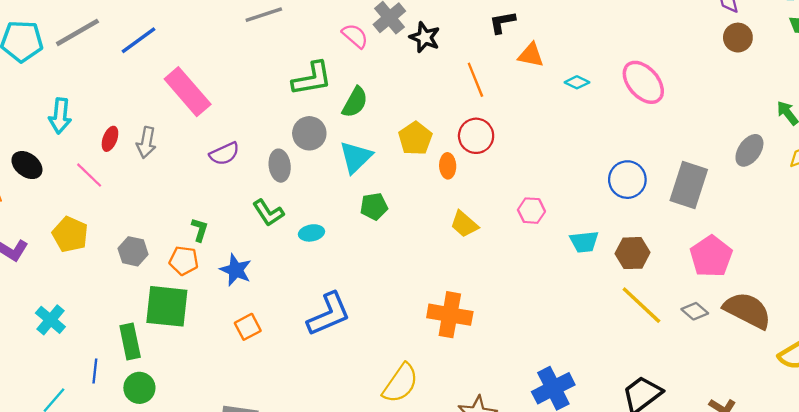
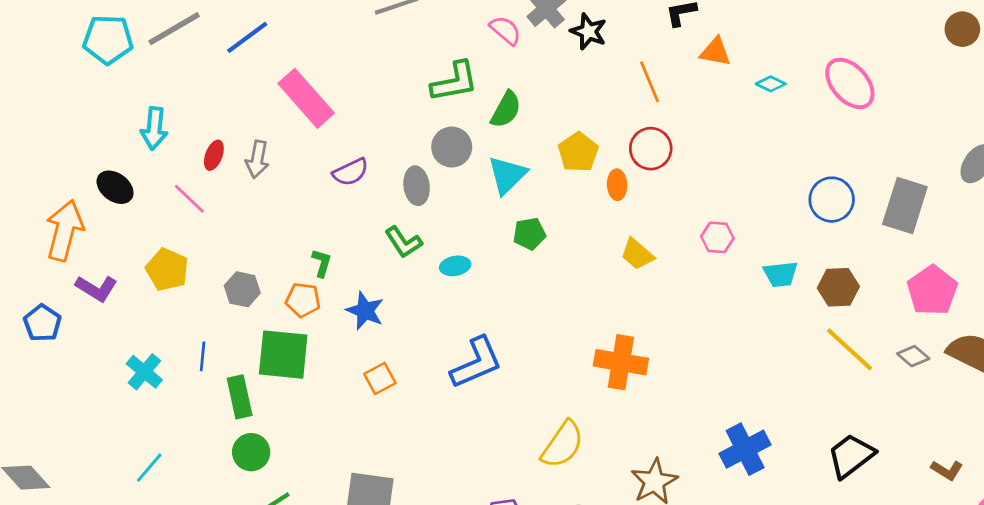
blue line: (95, 371) -> (203, 356), moved

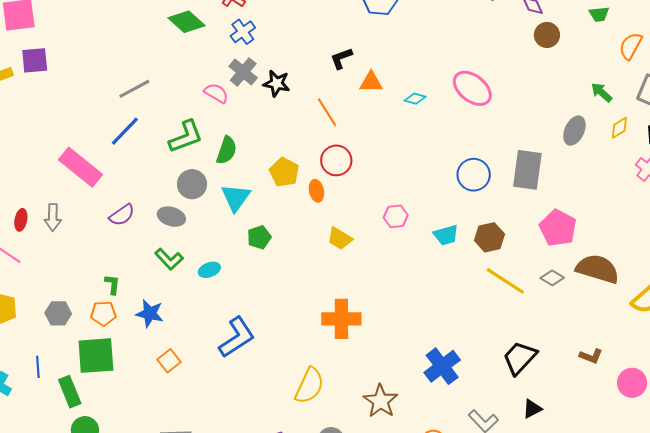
blue line: (247, 37) -> (125, 131), moved
gray ellipse: (417, 186) -> (171, 217), turned -56

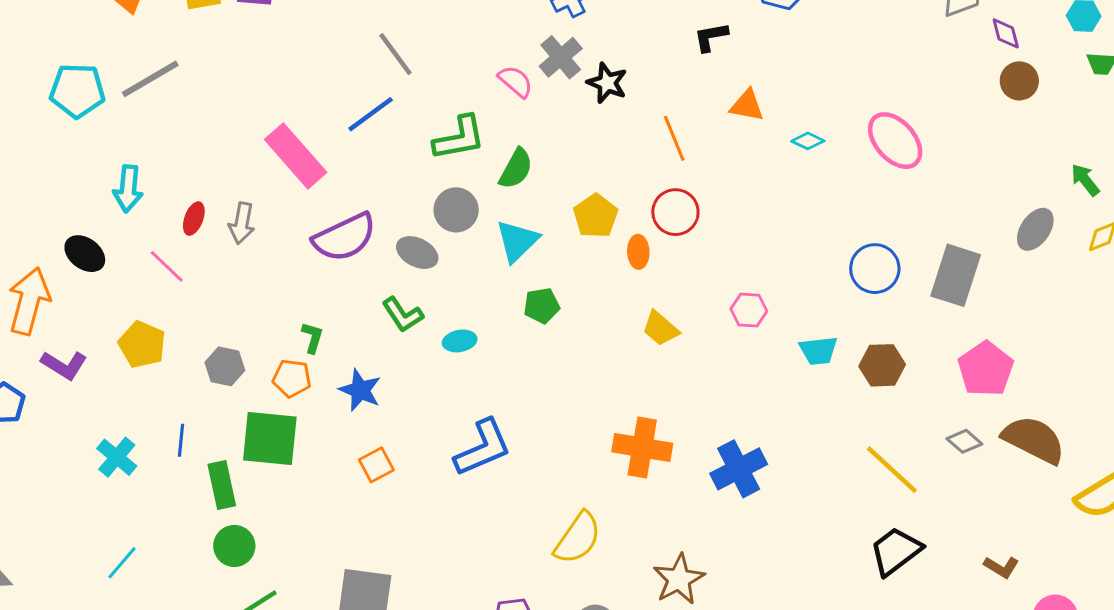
black L-shape: (341, 58) -> (711, 37), moved
gray line: (134, 89) -> (395, 54), turned 72
purple semicircle: (122, 215) -> (345, 237), size x1.6
yellow line: (505, 281) -> (892, 470), moved
blue cross: (442, 366) -> (739, 469), moved

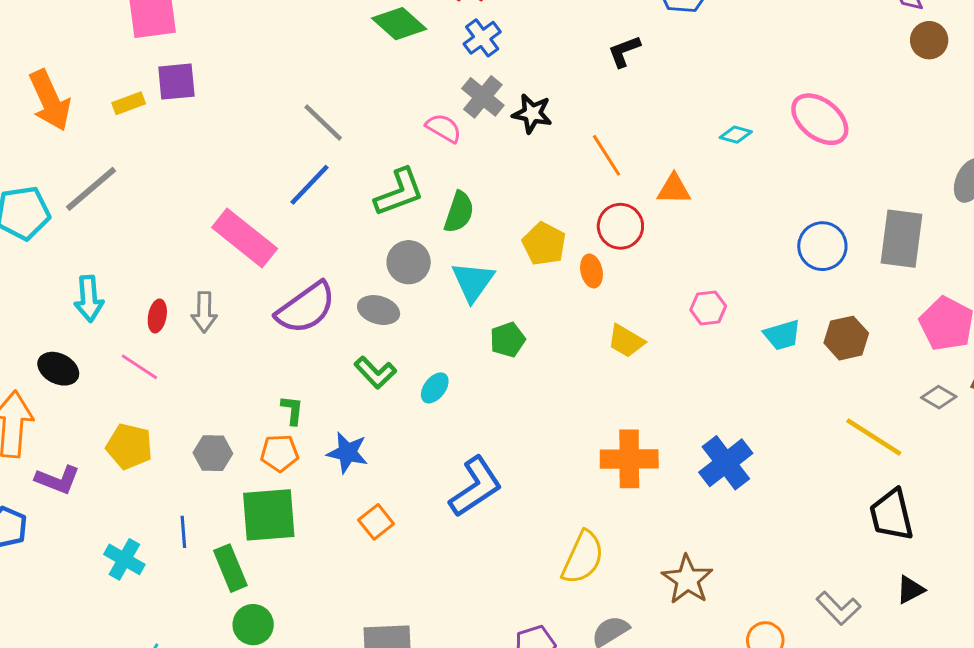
orange triangle: (747, 105) -> (674, 189), moved
cyan ellipse: (460, 341) -> (435, 388), turned -32
black trapezoid: (896, 551) -> (892, 515), turned -56

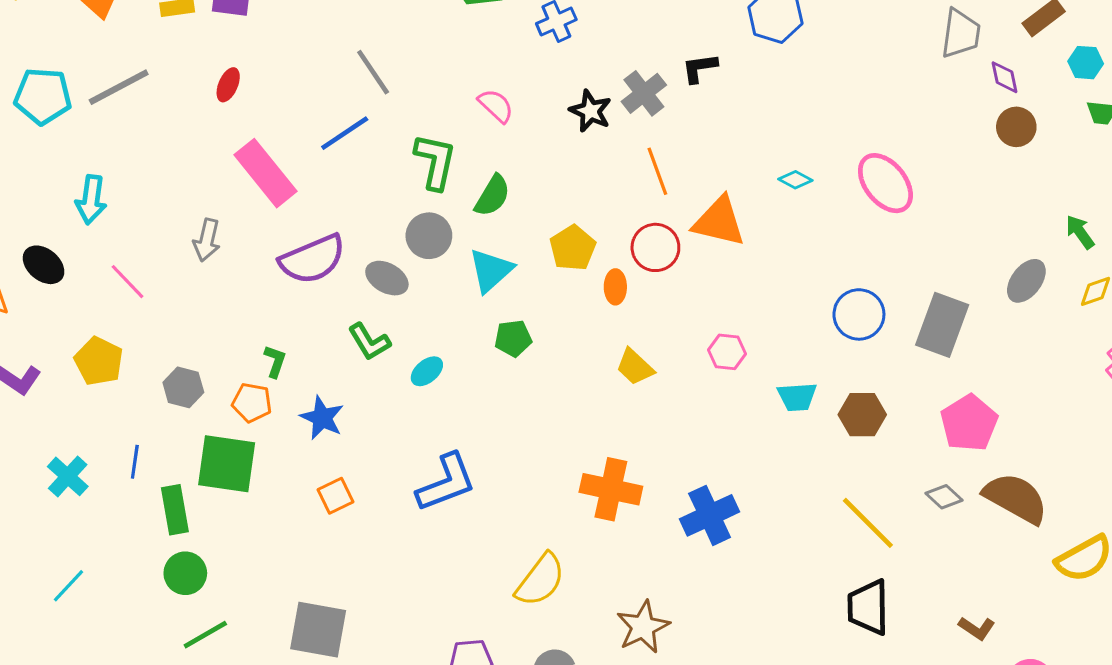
gray cross: (483, 97) -> (644, 93), moved
orange triangle: (674, 189) -> (719, 221), size x1.5
green L-shape: (399, 192) -> (435, 162), turned -70
red ellipse: (157, 316) -> (228, 85), moved

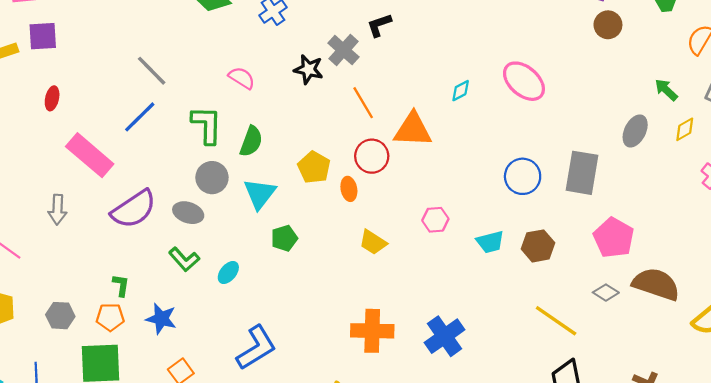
cyan diamond: (795, 180) -> (461, 91), turned -45

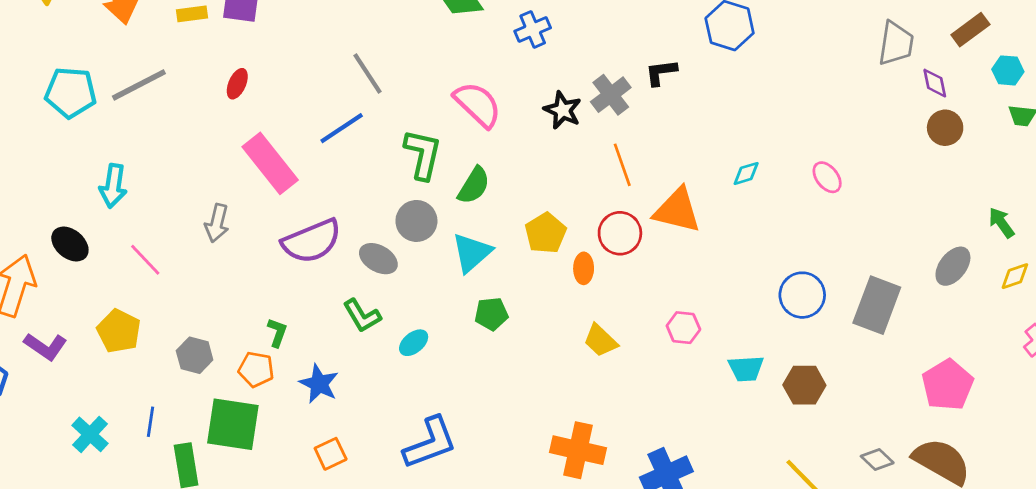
pink semicircle: (242, 78) -> (478, 105), size x1.5
pink ellipse: (524, 81) -> (827, 177), size x0.6
pink pentagon: (614, 238) -> (948, 385), moved

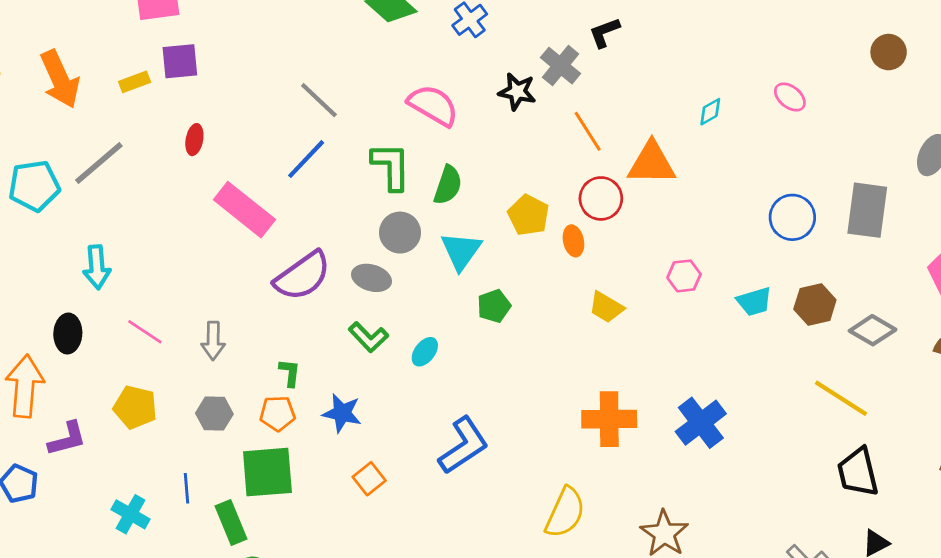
brown circle: (945, 128) -> (889, 52), moved
gray arrow: (217, 223) -> (213, 341), moved
black ellipse: (70, 244) -> (68, 334), turned 66
purple L-shape: (45, 346) -> (67, 439), turned -36
gray diamond: (877, 460) -> (873, 330), moved, size x1.4

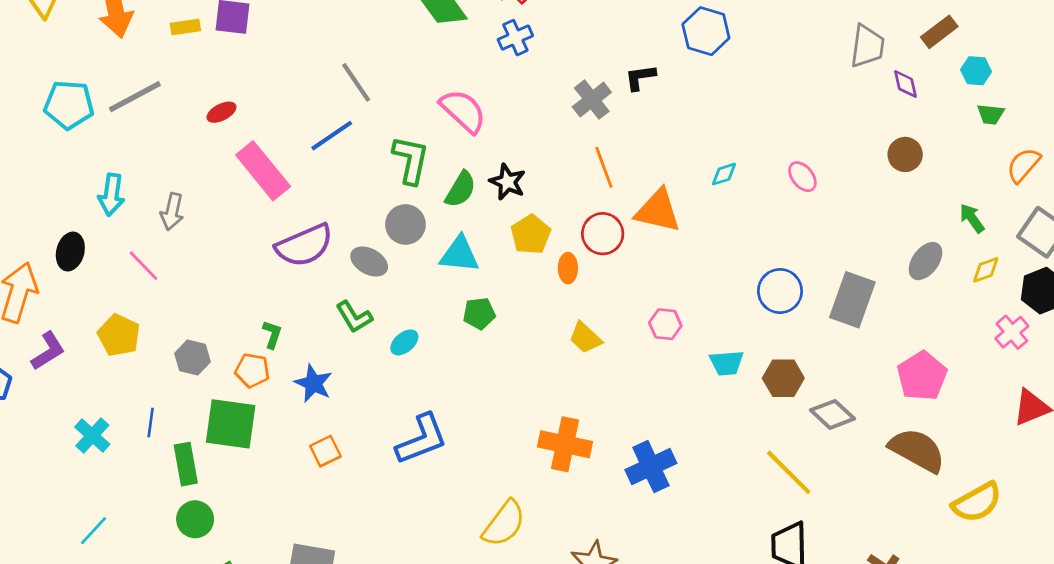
black star: (517, 92) -> (507, 182), moved
red ellipse: (194, 140) -> (221, 112), moved, turned 40
cyan triangle: (461, 251) -> (459, 254), turned 48
gray arrow: (213, 341) -> (172, 212), moved
purple L-shape: (67, 439) -> (48, 351), turned -30

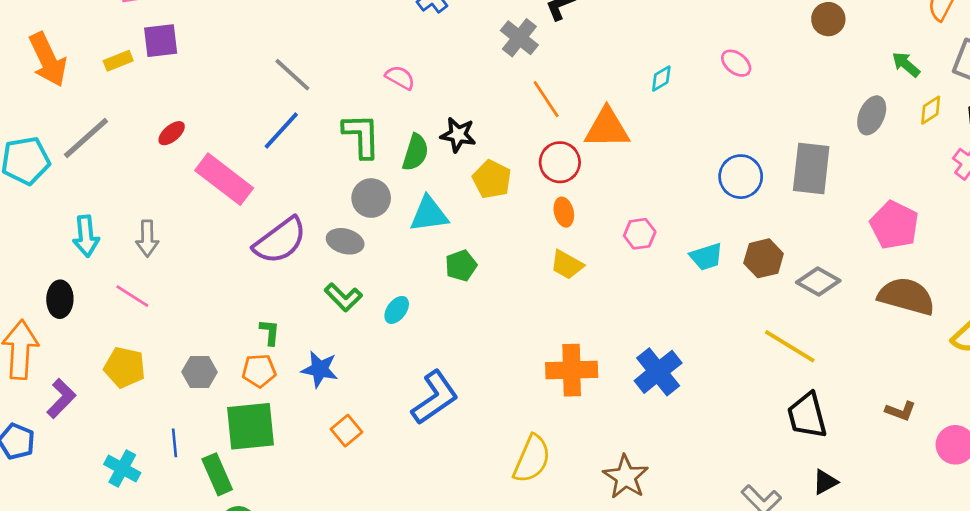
pink semicircle: (463, 111) -> (400, 78), size x0.6
orange ellipse: (568, 268) -> (564, 212), moved

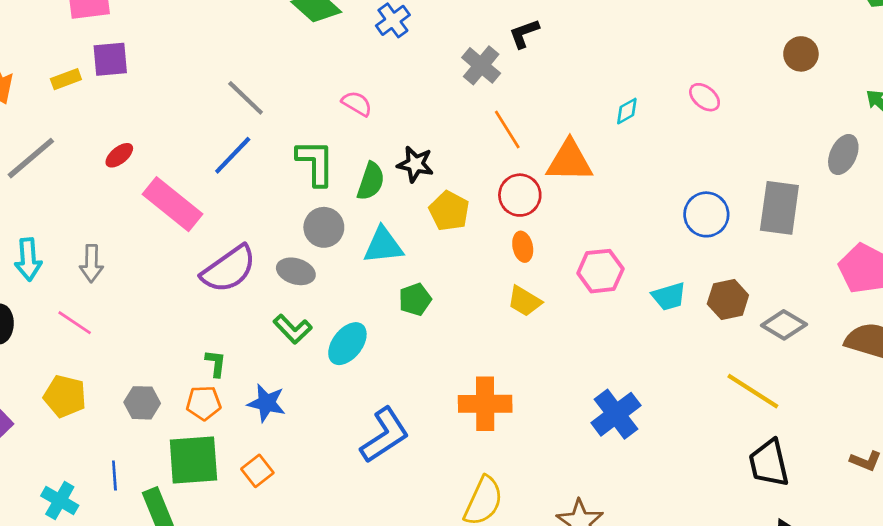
pink hexagon: (640, 234) -> (600, 271), size x1.4
cyan ellipse: (397, 310) -> (347, 344), size x1.5
orange cross: (572, 370) -> (485, 404), moved
orange square: (346, 431) -> (257, 471), moved

